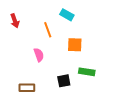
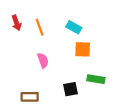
cyan rectangle: (67, 15) -> (74, 27), moved
orange line: (48, 30) -> (40, 27), moved

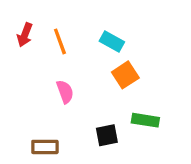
red arrow: (16, 23) -> (25, 35), turned 40
orange square: (83, 49) -> (125, 75), turned -35

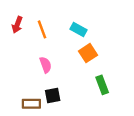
green rectangle: (145, 120) -> (102, 85), turned 60
black square: (107, 135) -> (53, 95), moved

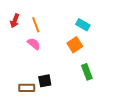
cyan rectangle: (79, 29) -> (83, 25), moved
pink semicircle: (46, 65) -> (34, 44), moved, turned -32

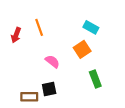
red arrow: (15, 21) -> (16, 35), moved
pink semicircle: (34, 44) -> (52, 61), moved

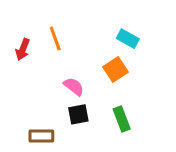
green rectangle: (95, 79) -> (122, 119), moved
black square: (49, 89) -> (78, 114), moved

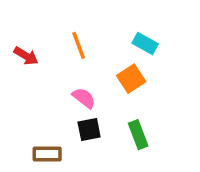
orange line: (55, 39) -> (79, 45), moved
red arrow: (23, 49) -> (26, 56), turned -80

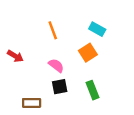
red arrow: (26, 56) -> (15, 56), moved

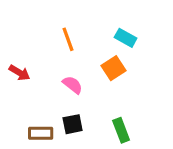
black square: (60, 87) -> (73, 124), moved
green rectangle: (93, 90) -> (121, 130), moved

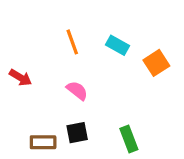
cyan rectangle: (126, 38) -> (118, 45), moved
orange square: (113, 68) -> (156, 63), moved

